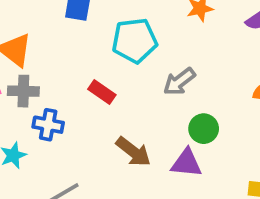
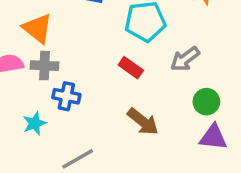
red rectangle: (102, 92) -> (131, 68), moved
purple triangle: (186, 163) -> (213, 137), moved

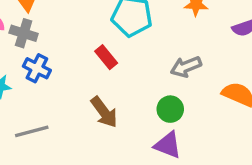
gray arrow: (185, 59) -> (186, 67), moved

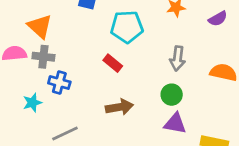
gray arrow: (186, 67) -> (177, 59), turned -50
brown arrow: (104, 112) -> (119, 107), turned -52

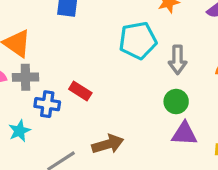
cyan pentagon: (127, 27) -> (138, 40), moved
red rectangle: (113, 63) -> (80, 91), moved
brown arrow: (119, 107) -> (108, 144), moved

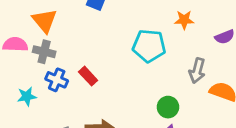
gray arrow: (178, 60) -> (197, 71), moved

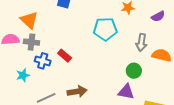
green circle: (168, 107) -> (134, 71), moved

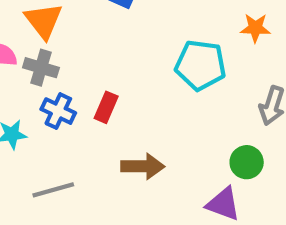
red rectangle: (65, 56) -> (106, 107), turned 64
brown arrow: (77, 91) -> (143, 166), moved

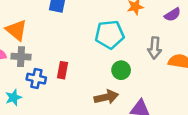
green circle: (247, 162) -> (121, 70), moved
brown arrow: (143, 166) -> (106, 97), moved

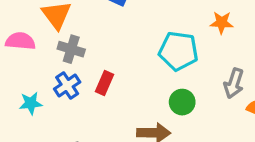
gray cross: (21, 57) -> (71, 49), moved
blue cross: (36, 79) -> (67, 85), turned 30

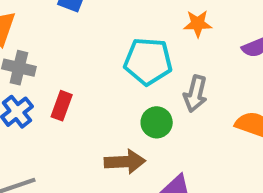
gray arrow: (234, 83) -> (195, 94), moved

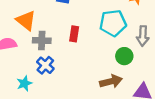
red rectangle: (62, 106) -> (74, 34), moved

